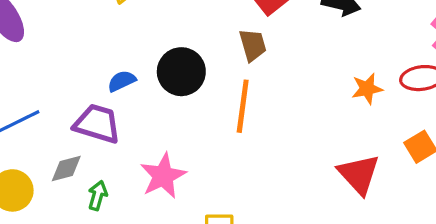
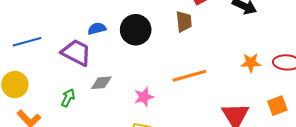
orange line: (243, 106) -> (189, 76), moved, turned 56
gray diamond: (66, 168) -> (101, 83), moved
pink star: (163, 176) -> (144, 97), moved, size x0.7

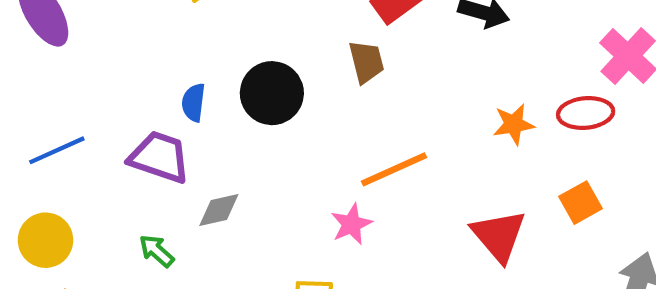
blue semicircle: (97, 29) -> (193, 103), turned -60
pink star: (144, 97) -> (351, 224), moved
green arrow: (68, 98) -> (157, 251), turned -66

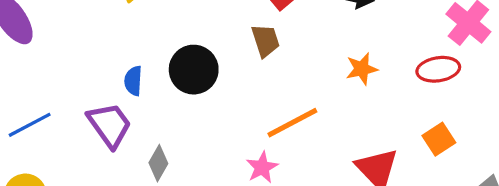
orange star: (514, 124) -> (362, 69), moved
purple trapezoid: (159, 157) -> (110, 125), turned 39
gray diamond: (219, 210) -> (158, 163), turned -44

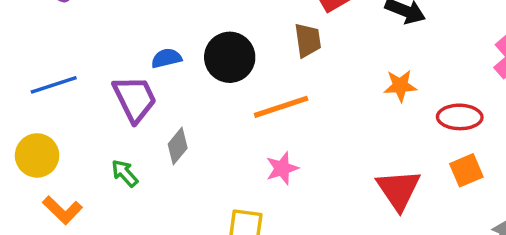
red ellipse: (438, 69) -> (460, 117), moved
blue semicircle: (133, 81) -> (166, 58), turned 64
orange line: (292, 123) -> (281, 107), moved

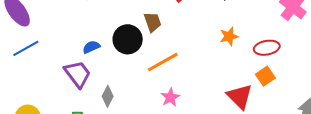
brown trapezoid: (308, 40) -> (153, 22), moved
blue line: (54, 85) -> (26, 48), moved
orange square: (466, 170) -> (265, 76), moved

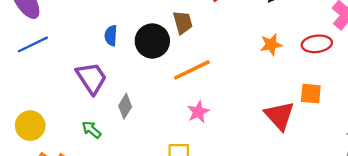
blue semicircle: (91, 47) -> (111, 36), moved, turned -66
red ellipse: (267, 48) -> (317, 44), moved
orange square: (265, 76) -> (311, 94), turned 36

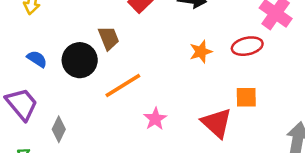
blue semicircle: (111, 36) -> (37, 59), turned 126
pink star: (198, 112) -> (155, 119), moved

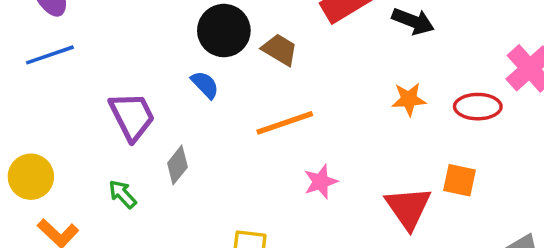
brown trapezoid: (109, 38) -> (280, 50), turned -50
blue semicircle: (37, 59) -> (205, 85), moved
black circle: (80, 60) -> (224, 31), moved

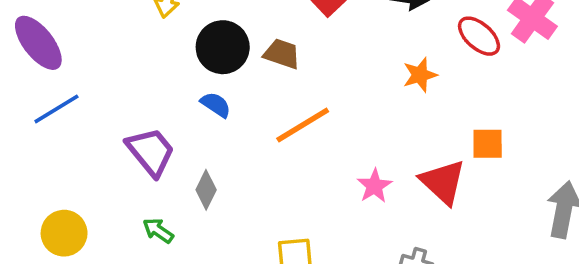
red ellipse: (478, 107) -> (479, 36), moved, turned 54
pink star: (321, 182) -> (374, 186), moved

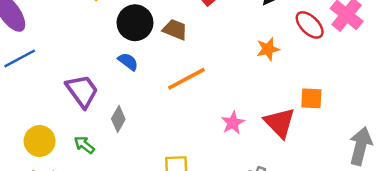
yellow circle: (64, 233) -> (40, 141), moved

